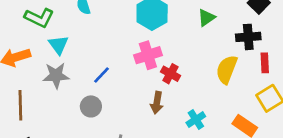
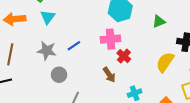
gray star: (56, 75) -> (47, 51), moved
brown arrow: (157, 103) -> (109, 75), turned -56
gray circle: (91, 106) -> (59, 75), moved

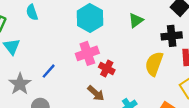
gray star: (47, 51) -> (20, 84), turned -30

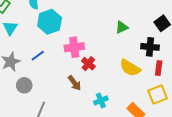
cyan hexagon: (90, 18) -> (50, 22), moved
yellow semicircle: (154, 64) -> (130, 68), turned -90

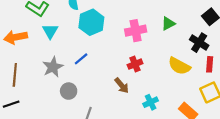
pink cross: (74, 47) -> (136, 31), moved
black cross: (150, 47) -> (199, 43), turned 30
red cross: (88, 64) -> (135, 64), turned 32

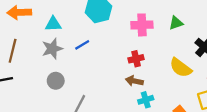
cyan triangle: (50, 31) -> (53, 24), moved, turned 49
brown arrow: (122, 85) -> (134, 81), moved, turned 133
gray circle: (69, 91) -> (56, 81), moved

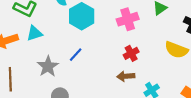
cyan triangle: (53, 24) -> (34, 33), moved
brown arrow: (134, 81) -> (126, 76), moved

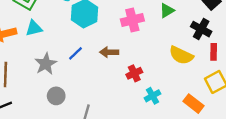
red cross: (131, 53) -> (134, 73), moved
brown arrow: (126, 76) -> (109, 52), moved

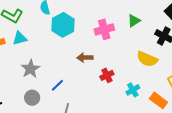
blue line: (76, 53) -> (57, 85), moved
gray circle: (56, 96) -> (32, 98), moved
cyan cross: (153, 96) -> (133, 90), moved

